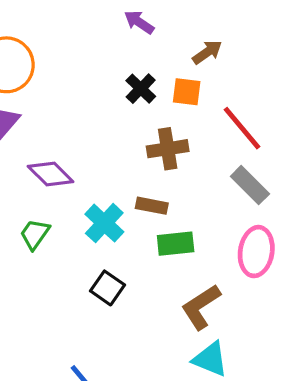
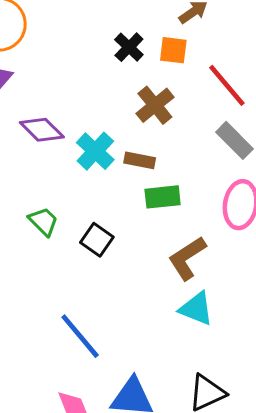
brown cross: (168, 149) -> (155, 105), turned -30
cyan cross: (104, 223) -> (95, 151), moved
green trapezoid: (35, 234) -> (43, 221), moved, turned 100

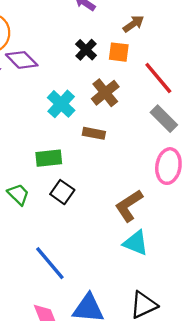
purple diamond: (42, 130) -> (22, 60), moved
cyan cross: (95, 151) -> (61, 104), moved
green rectangle: (163, 197) -> (49, 158), moved
green trapezoid: (43, 221) -> (18, 194), moved

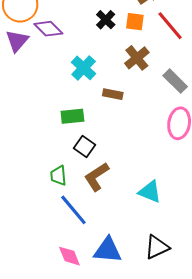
red line: (158, 78) -> (170, 26), moved
brown cross: (105, 93) -> (137, 58), moved
green trapezoid: (18, 194) -> (58, 176), moved, turned -140
brown L-shape: (129, 206) -> (97, 177), moved

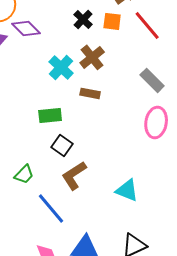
brown cross: (137, 58) -> (92, 57), moved
green trapezoid: (58, 176) -> (24, 174), moved, turned -130

